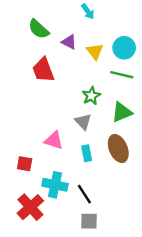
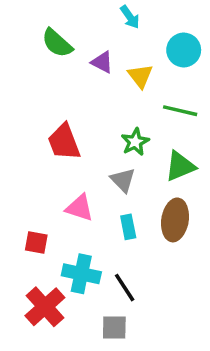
cyan circle: (124, 48) -> (184, 50), moved
red trapezoid: (43, 70) -> (64, 142), moved
brown ellipse: (118, 149) -> (175, 220), turned 32
gray square: (89, 221) -> (114, 327), moved

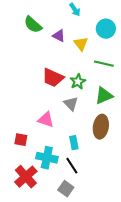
red trapezoid: (64, 142) -> (53, 78), moved, turned -45
cyan rectangle: (128, 227) -> (74, 143), moved
gray square: (114, 327) -> (66, 189), turned 35

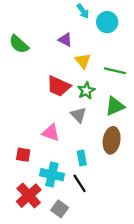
green semicircle: (33, 25) -> (19, 44), moved
cyan circle: (106, 29) -> (107, 22), moved
yellow triangle: (81, 44) -> (83, 61), moved
gray square: (66, 189) -> (60, 209), moved

